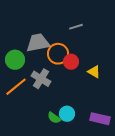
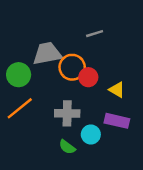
gray cross: (41, 79) -> (67, 113), moved, turned -30
cyan circle: (67, 114) -> (91, 134), moved
purple rectangle: (100, 119) -> (117, 121), moved

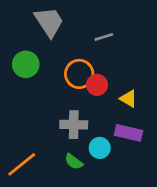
gray trapezoid: (47, 54) -> (49, 22), moved, turned 68
green circle: (19, 75) -> (26, 64), moved
orange line: (20, 108) -> (22, 164), moved

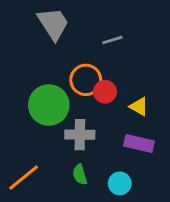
green circle: (26, 64) -> (49, 105), moved, size x1.4
cyan circle: (100, 148) -> (120, 183), moved
green semicircle: (74, 162) -> (80, 175), turned 36

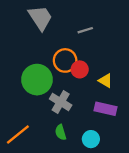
gray cross: (80, 135) -> (61, 102), turned 30

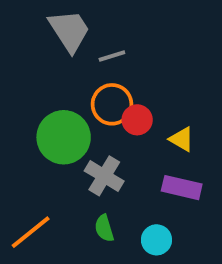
gray line: (85, 30) -> (112, 56), moved

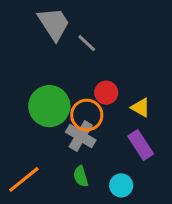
gray line: (112, 56) -> (87, 43), turned 60
orange circle: (112, 104) -> (87, 115), moved
purple rectangle: (182, 188) -> (141, 145), turned 44

